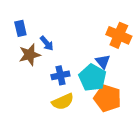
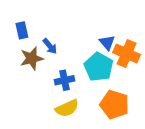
orange cross: (119, 35) -> (127, 54), moved
blue triangle: (103, 62) -> (107, 43), moved
cyan pentagon: (93, 78) -> (99, 67), moved

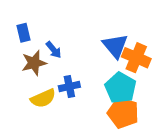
blue triangle: (107, 43) -> (115, 46), size x1.5
cyan pentagon: (99, 67) -> (120, 88), moved
yellow semicircle: (67, 108) -> (43, 98), moved

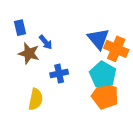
brown star: (34, 63) -> (29, 53), turned 30
yellow semicircle: (43, 98) -> (36, 99), moved, turned -55

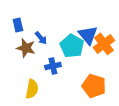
orange cross: (116, 49) -> (104, 44), turned 30
cyan pentagon: (103, 75) -> (72, 46), moved

